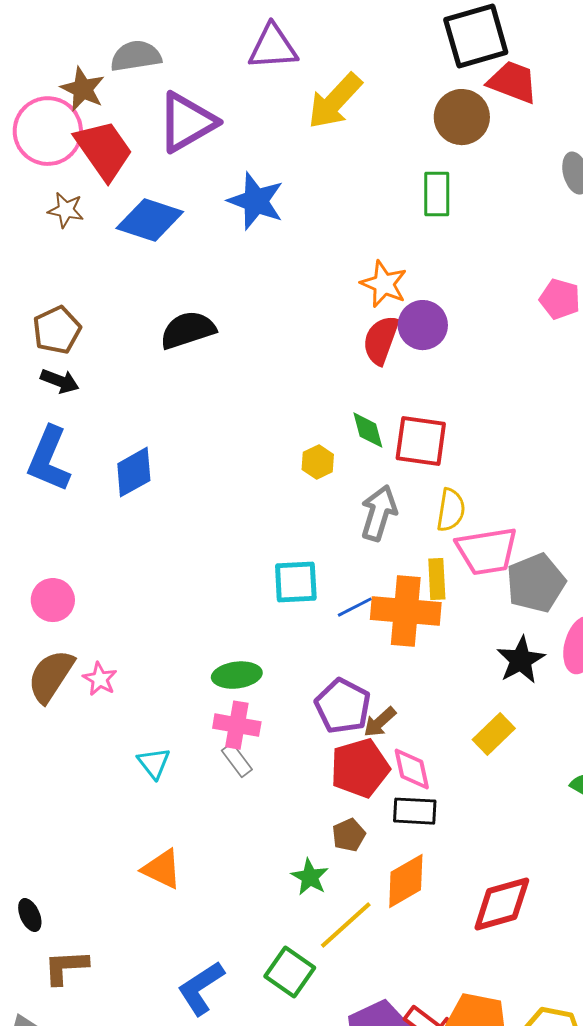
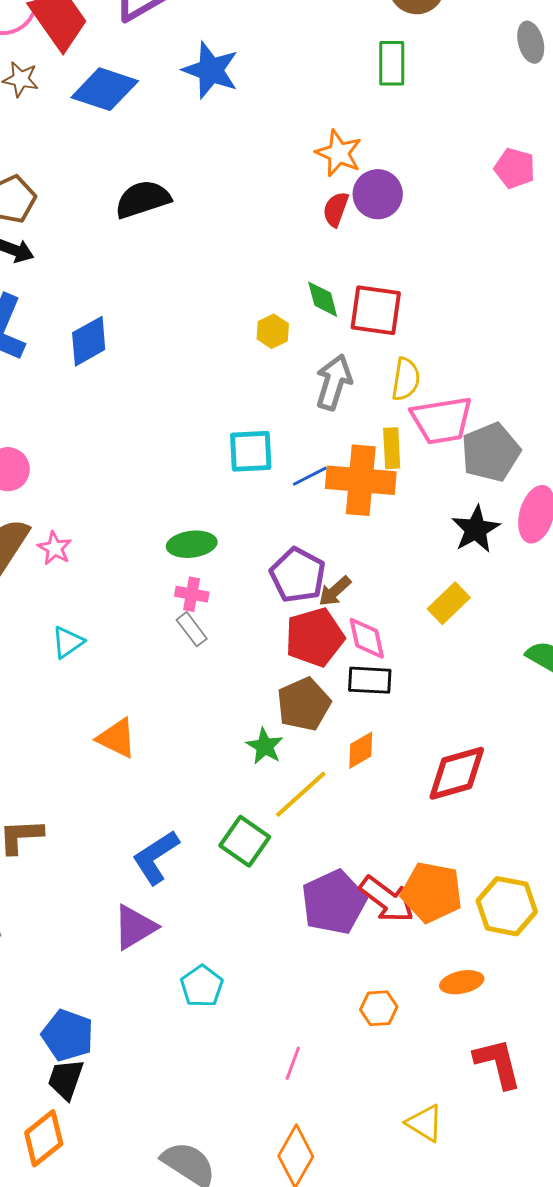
red semicircle: (381, 340) -> (336, 209), size x0.7
pink cross: (237, 725) -> (192, 594), size x0.7
cyan triangle: (154, 763) -> (68, 642), moved, turned 33
brown pentagon: (349, 835) -> (304, 704), size x1.6
orange diamond: (406, 881) -> (361, 750), size x0.7

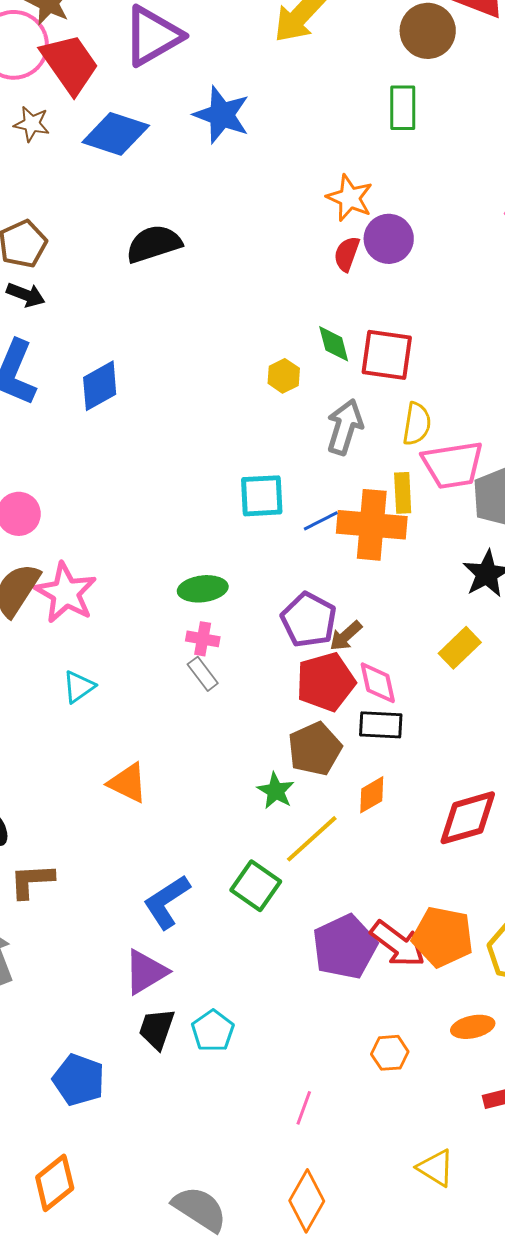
pink star: (55, 548) -> (66, 593), size x1.8
black trapezoid: (66, 1079) -> (157, 1029), moved

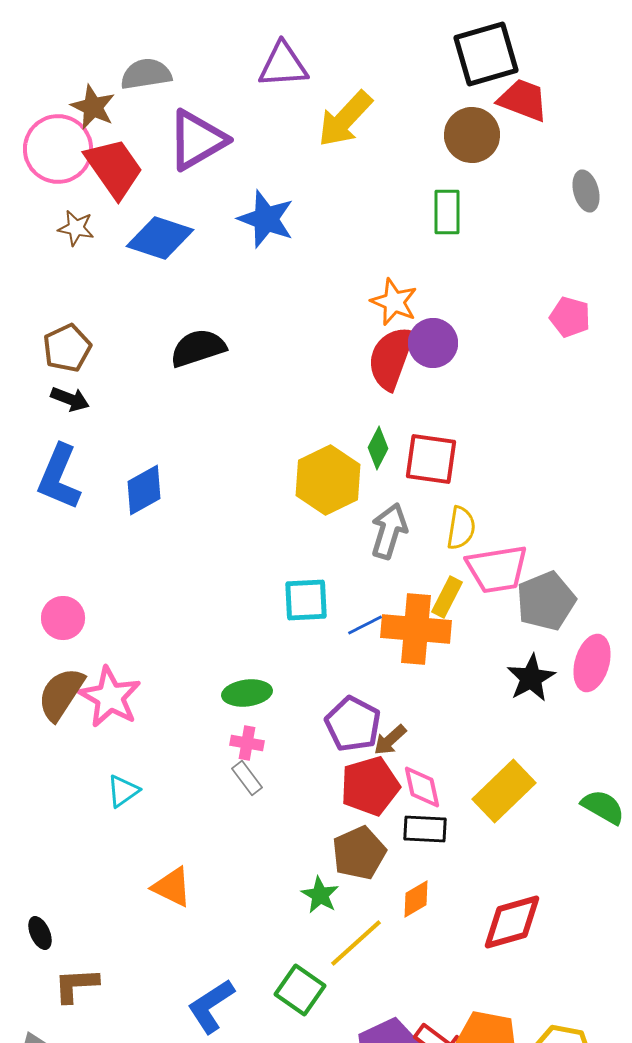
red semicircle: (347, 254) -> (391, 358), size x1.8
green diamond: (334, 344) -> (378, 448), turned 42
yellow hexagon: (284, 376) -> (328, 480), size x2.0
yellow rectangle: (403, 493) -> (447, 597), turned 30
yellow rectangle: (460, 648) -> (504, 791), moved, size x1.5

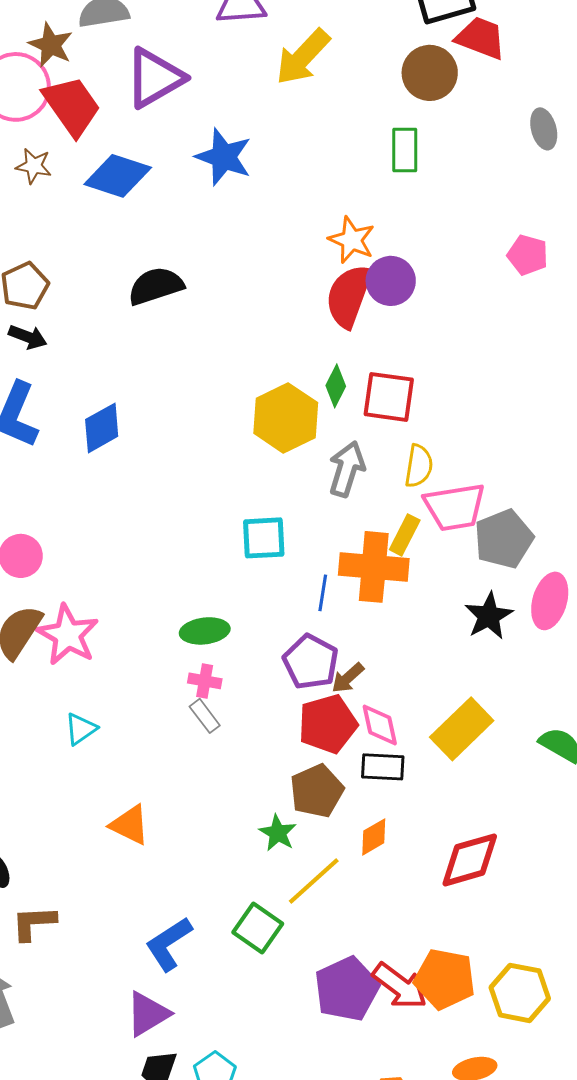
blue line: (365, 625) -> (323, 593), moved, turned -54

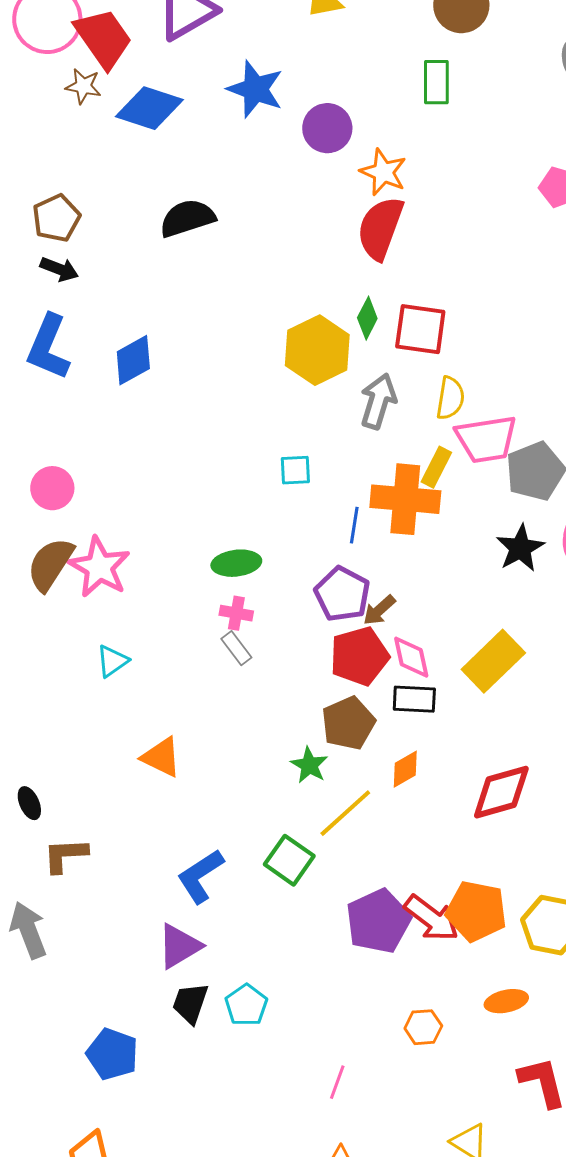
brown star: (34, 166) -> (83, 86), moved
purple circle: (391, 281) -> (327, 128), moved
cyan square: (264, 538) -> (295, 470), size x0.7

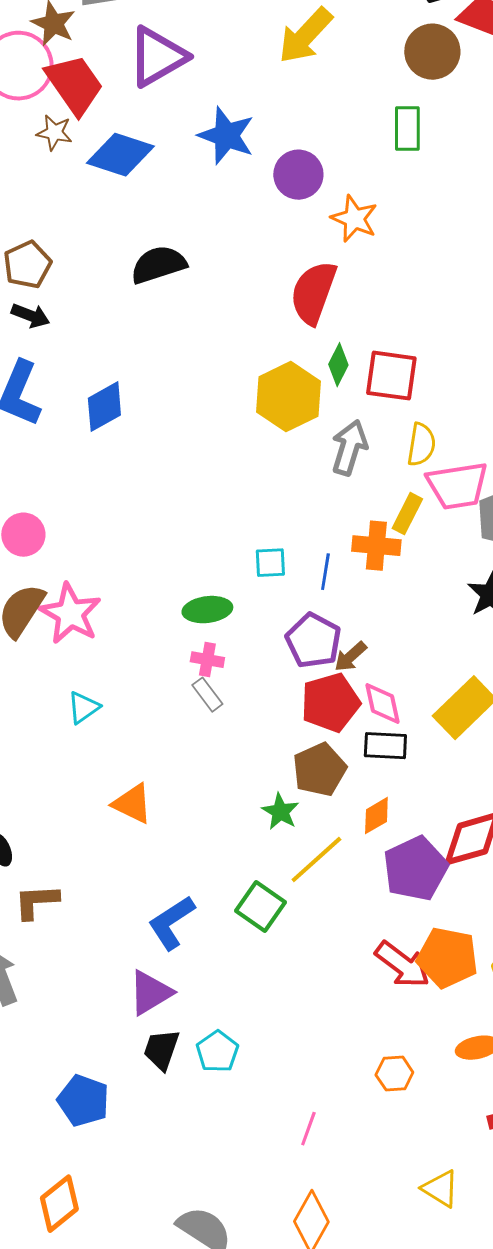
red semicircle: (380, 228) -> (313, 293), moved
cyan square: (295, 470) -> (270, 563), moved
orange cross: (405, 499) -> (376, 546), size x0.7
purple pentagon: (378, 921) -> (415, 869), moved

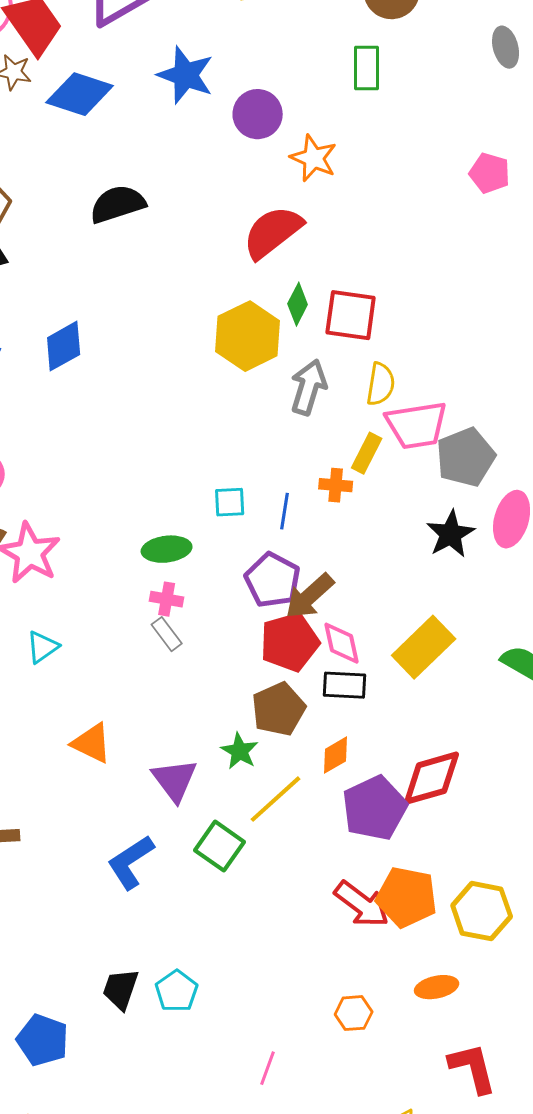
red semicircle: (313, 293) -> (273, 232), turned 32
orange cross: (376, 546) -> (336, 485), size x0.7
brown arrow: (350, 657) -> (310, 596), size x1.5
purple triangle: (150, 993) -> (175, 780), moved, turned -36

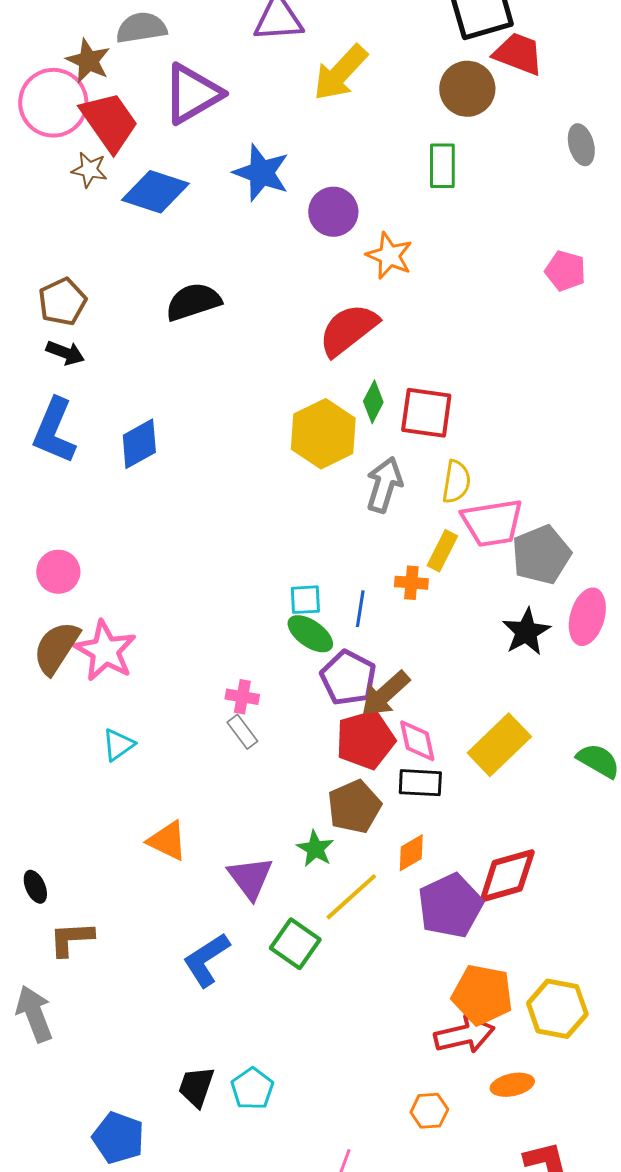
green ellipse: (167, 549) -> (310, 634), moved, turned 42
red arrow: (362, 904) -> (464, 1035), moved, turned -50

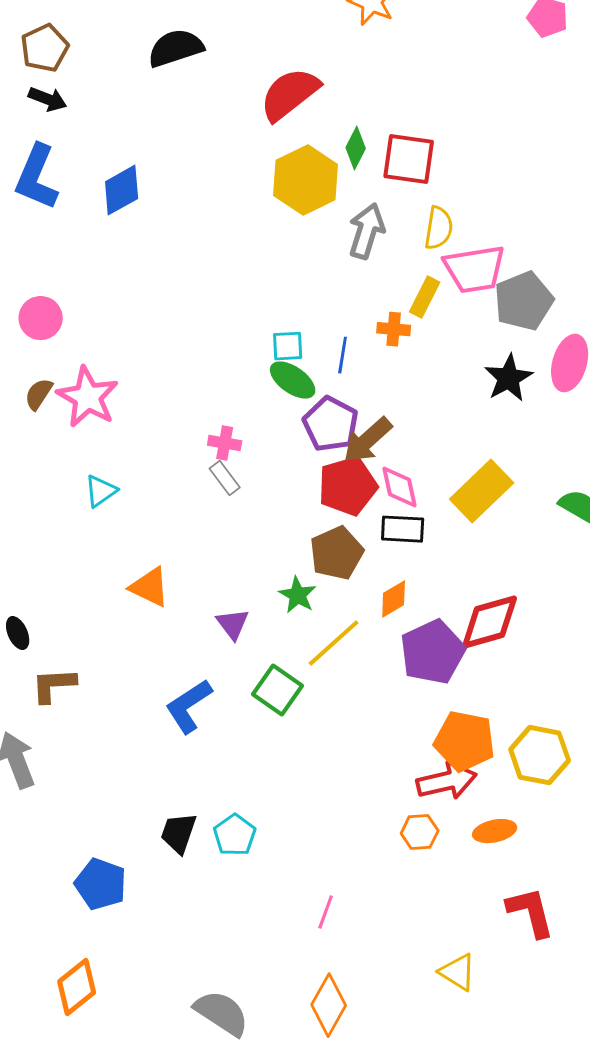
red semicircle: (348, 330) -> (290, 94), moved
brown semicircle: (56, 648) -> (39, 394), size x0.6
purple triangle: (250, 878) -> (233, 624), size x0.7
orange hexagon: (429, 1111) -> (420, 832), moved

